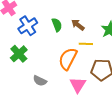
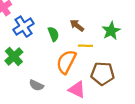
green semicircle: (57, 25) -> (53, 34), moved
pink triangle: (78, 85) -> (77, 90), turned -36

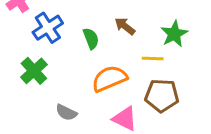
yellow line: (85, 46) -> (153, 59), moved
orange semicircle: (66, 62) -> (109, 79), turned 40

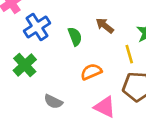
yellow line: (153, 59) -> (129, 54), turned 72
orange semicircle: (109, 79) -> (91, 72), size x0.7

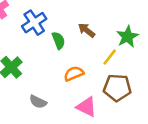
blue cross: (37, 27) -> (34, 23), moved
yellow line: (129, 54) -> (110, 57), turned 54

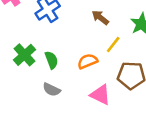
green semicircle: (58, 40) -> (51, 60), moved
yellow line: (110, 57) -> (113, 45), moved

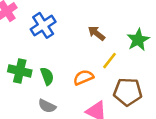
green cross: (24, 55) -> (20, 71), turned -35

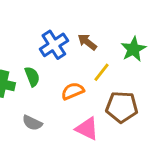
blue cross: (43, 25) -> (54, 45), moved
green semicircle: (47, 76) -> (32, 77), moved

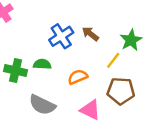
yellow line: (102, 72) -> (113, 60), moved
green semicircle: (32, 77) -> (42, 64), turned -66
gray semicircle: (32, 123) -> (42, 105), size x1.5

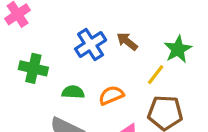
green semicircle: (42, 64) -> (73, 92), moved
green cross: (16, 71) -> (33, 68), moved

